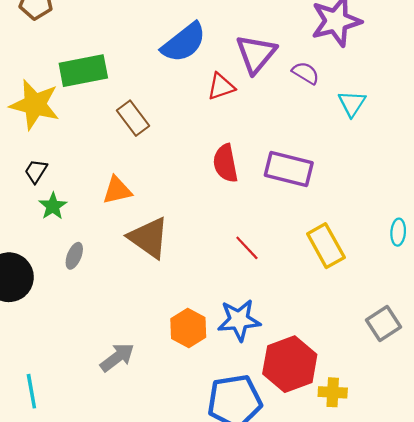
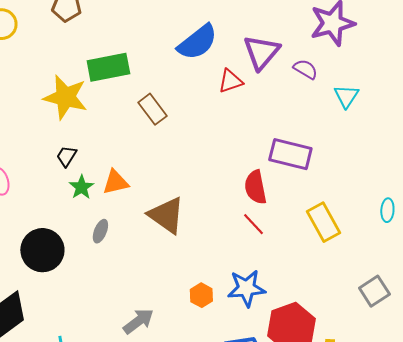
red semicircle: (225, 163) -> (255, 187), moved
orange triangle: (117, 190) -> (115, 182), moved
orange hexagon: (188, 328) -> (201, 295), size x0.7

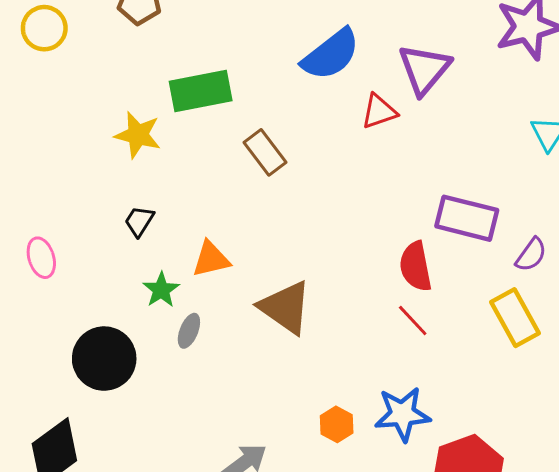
purple semicircle: (305, 69) -> (531, 255), moved, turned 95
yellow star: (65, 97) -> (138, 135), size x0.7
green star: (81, 187) -> (161, 290), moved

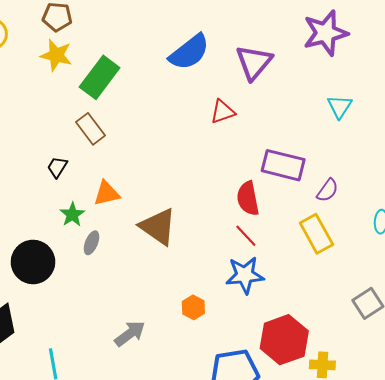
green rectangle: (201, 91) -> (100, 77), turned -42
red triangle: (379, 111) -> (223, 112), moved
yellow star: (138, 135) -> (56, 55), moved
brown rectangle: (265, 152) -> (90, 129), moved
blue star: (402, 414) -> (245, 275), moved

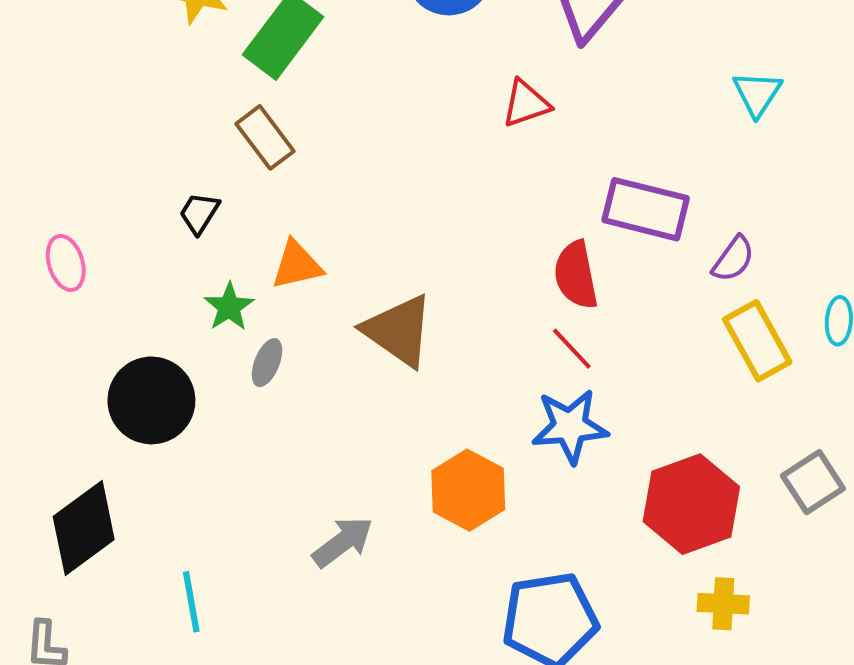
yellow rectangle: (316, 234) -> (757, 341), moved
orange hexagon: (193, 307) -> (468, 490), size x1.6
red hexagon: (284, 340) -> (691, 504), moved

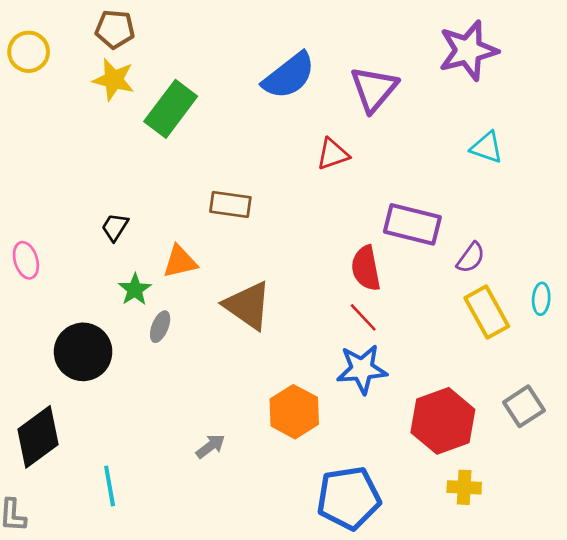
cyan triangle: (757, 94) -> (487, 147), turned -44
brown rectangle: (265, 137) -> (230, 204), moved, turned -45
gray arrow: (343, 542) -> (211, 446), size x0.7

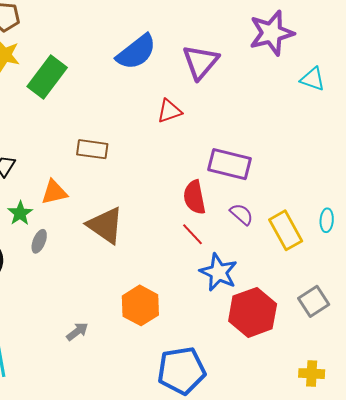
cyan triangle: (487, 147) -> (313, 79), moved
purple semicircle: (471, 258) -> (242, 214), moved, turned -85
blue star: (362, 369) -> (218, 272), moved, turned 30
yellow cross: (464, 487) -> (312, 374), moved

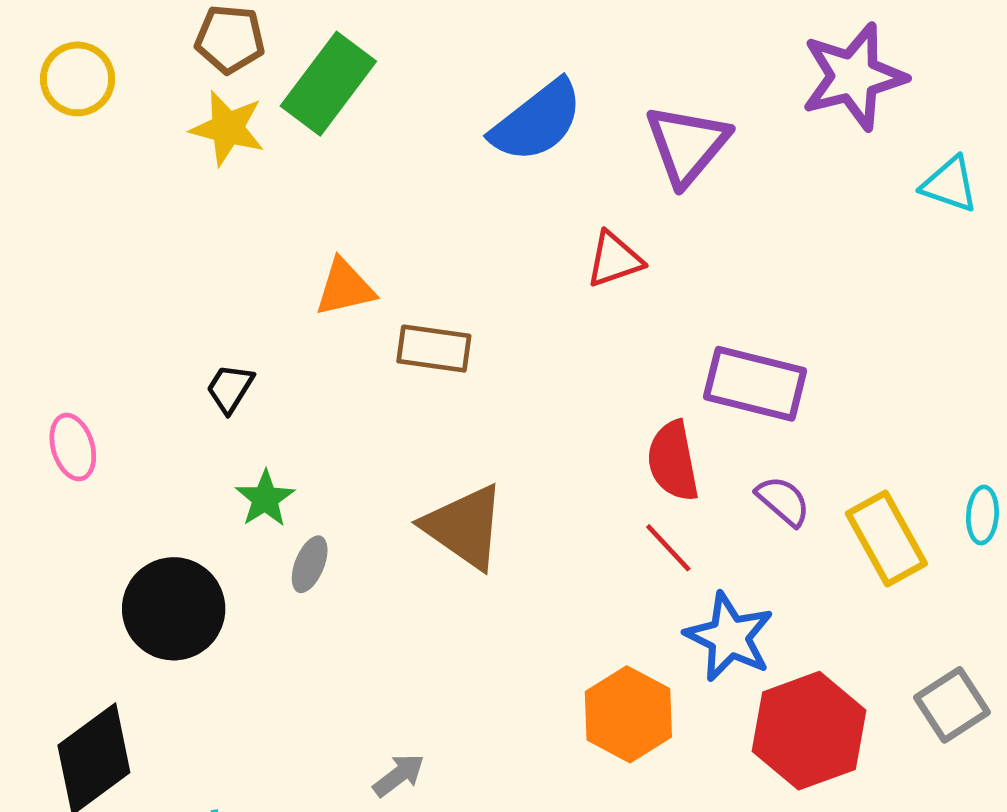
green rectangle: (47, 77) -> (328, 84), moved
orange triangle: (54, 192) -> (345, 288), moved
orange hexagon: (140, 305) -> (628, 714), moved

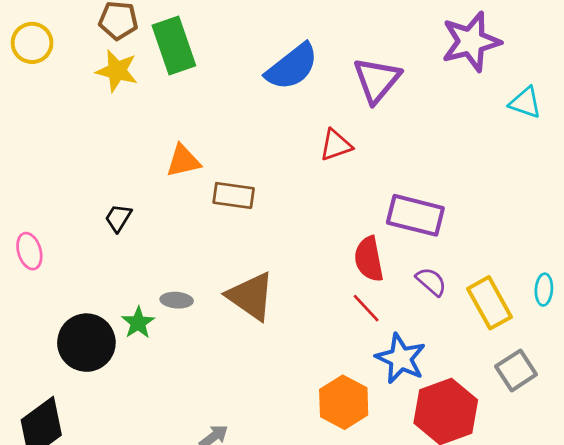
green rectangle: (328, 84) -> (174, 46), turned -56
green star: (265, 499) -> (138, 323), moved
gray ellipse: (310, 564) -> (177, 300), moved, turned 72
gray square: (952, 705) -> (516, 370), moved

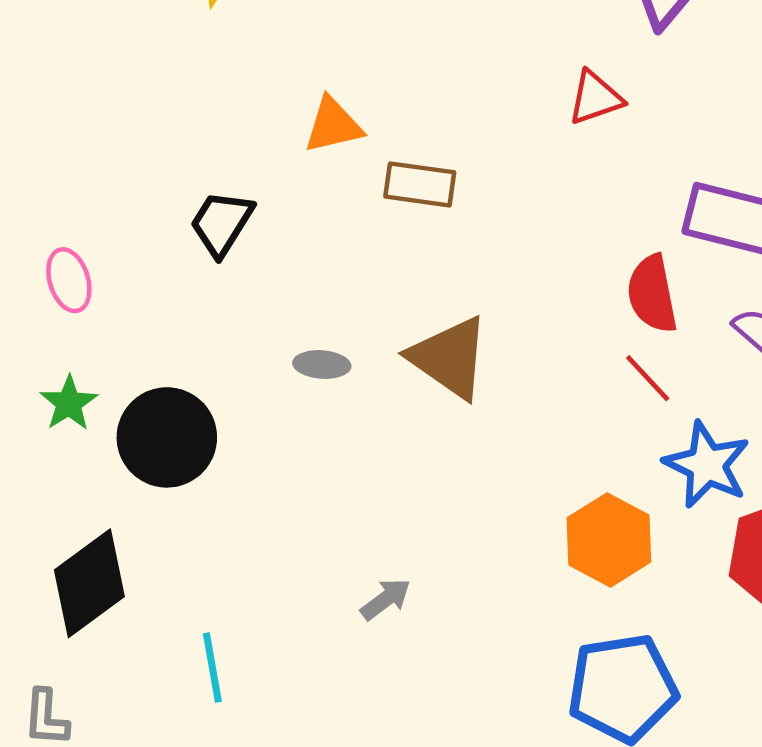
black trapezoid: (118, 218) -> (222, 223), size x1.4
green star: (138, 323) -> (69, 403), moved

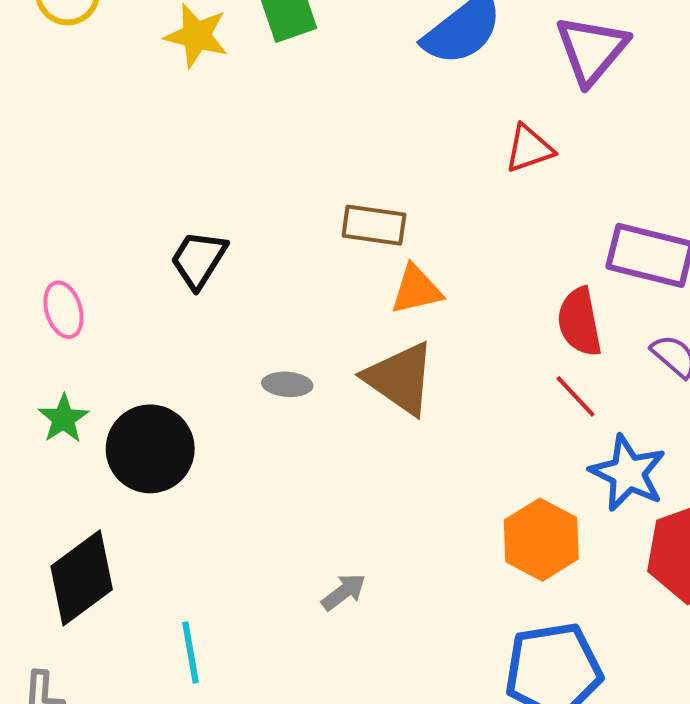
orange triangle: (333, 125) -> (416, 290), moved

